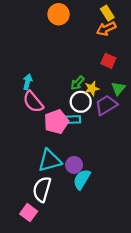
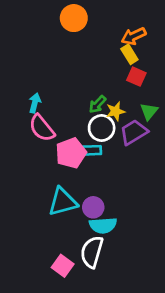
yellow rectangle: (107, 13) -> (129, 54), moved
cyan semicircle: (82, 179) -> (103, 225), turned -125
white semicircle: (42, 189) -> (92, 252), moved
pink square: (29, 213) -> (63, 266), moved

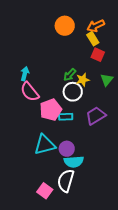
orange circle: (74, 18) -> (65, 26), moved
purple trapezoid: (134, 132) -> (96, 116), moved
cyan rectangle: (92, 150) -> (66, 117), moved

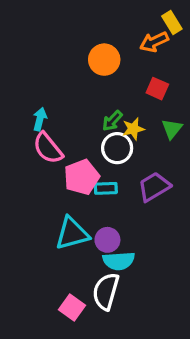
orange circle: (65, 26) -> (104, 60), moved
yellow rectangle: (93, 39) -> (172, 23), moved

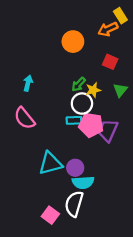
pink semicircle: (48, 148) -> (24, 118), moved
pink pentagon: (82, 177) -> (91, 125), moved, turned 30
purple trapezoid: (154, 187) -> (108, 131), turned -35
cyan rectangle: (106, 188) -> (74, 120), moved

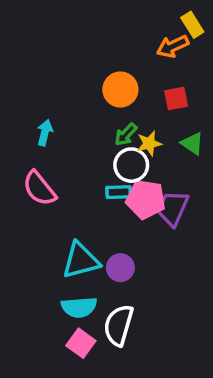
orange circle: (73, 42) -> (120, 90), moved
red square: (110, 62) -> (176, 99), turned -35
green triangle: (120, 90) -> (192, 143), turned -35
cyan semicircle: (83, 182) -> (79, 307), moved

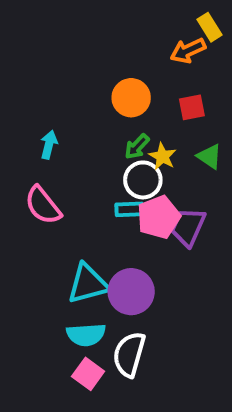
yellow star: (149, 143) -> (162, 156), turned -30
pink pentagon: (146, 199) -> (159, 217), turned -30
purple circle: (120, 268) -> (131, 292), size x1.5

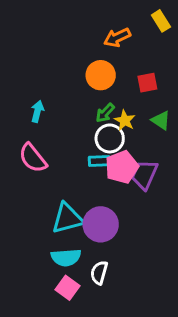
orange arrow: (188, 51) -> (117, 38), moved
white semicircle: (129, 354) -> (99, 273), size x0.7

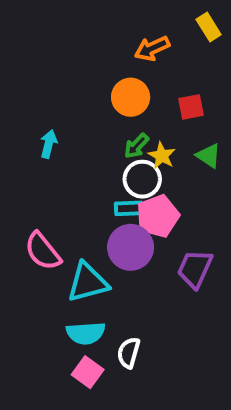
pink semicircle: (33, 158) -> (43, 251), moved
purple trapezoid: (144, 175) -> (195, 269), moved
purple circle: (101, 224) -> (131, 247), moved

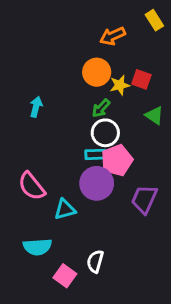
red square: (191, 107) -> (141, 79), turned 30
yellow star: (162, 156) -> (120, 85), moved, turned 30
cyan triangle: (88, 282) -> (65, 209), size x0.7
cyan semicircle: (86, 333) -> (37, 247), moved

